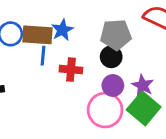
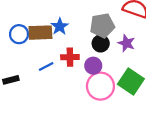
blue line: (43, 56) -> (46, 66), moved, turned 64
purple circle: (113, 85) -> (93, 66), moved
purple star: (143, 85) -> (127, 43), moved

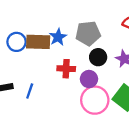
gray pentagon: (102, 26) -> (88, 33), moved
blue line: (46, 66) -> (30, 91), moved, turned -48

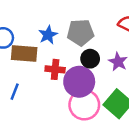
brown rectangle: (38, 42) -> (24, 54), moved
purple circle: (89, 79) -> (79, 82), size x1.6

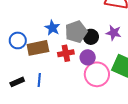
gray pentagon: (81, 32) -> (76, 32), moved
purple circle: (79, 82) -> (88, 57), size x0.6

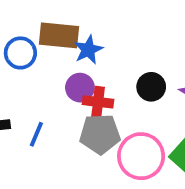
gray pentagon: (76, 32) -> (100, 134), moved
brown rectangle: (38, 48) -> (59, 35), moved
purple circle: (88, 57) -> (80, 88), moved

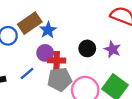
brown rectangle: (59, 35) -> (30, 23), turned -35
blue line: (36, 134) -> (27, 74), moved, turned 32

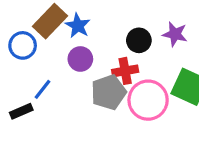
red cross: (57, 60) -> (125, 71), moved
blue line: (27, 74) -> (43, 89), moved

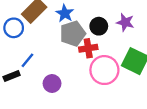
blue star: (78, 26) -> (65, 13), moved
purple circle: (80, 59) -> (52, 84), moved
gray pentagon: (109, 92) -> (73, 34), moved

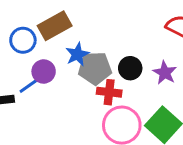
blue star: (65, 13) -> (77, 54), moved
purple circle: (52, 84) -> (44, 71), moved

